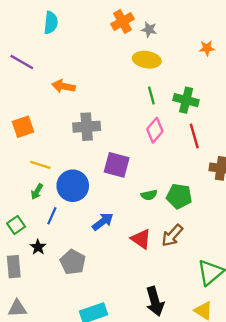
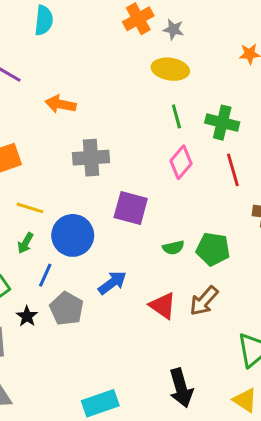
gray pentagon: (73, 262) -> (67, 309), moved

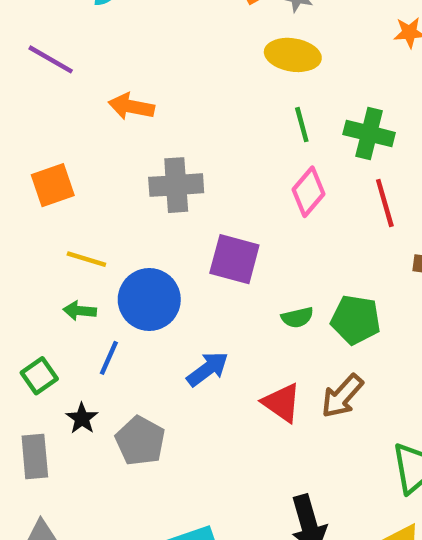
green arrow: (25, 243) -> (80, 311), turned 65
gray pentagon: (67, 309) -> (140, 441), moved

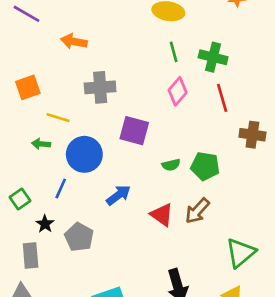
yellow line: (86, 259) -> (58, 118), moved
green arrow: (80, 311) -> (41, 144), moved
gray rectangle: (35, 457) -> (31, 255), moved

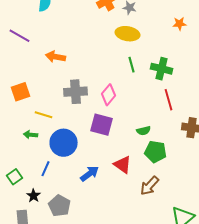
pink diamond: (178, 91) -> (108, 95), moved
green semicircle: (171, 165) -> (144, 131), moved
red triangle: (162, 215) -> (122, 165), moved

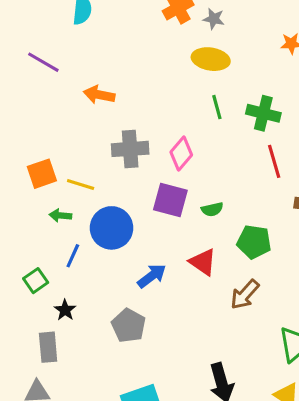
orange square: (20, 92) -> (42, 174), moved
green semicircle: (144, 131) -> (212, 209), moved
blue line: (46, 169) -> (73, 256), moved
gray pentagon: (60, 206) -> (129, 326), moved

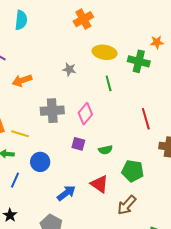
gray star: (214, 19) -> (69, 69), moved
orange arrow: (99, 95) -> (22, 80), moved, turned -30
green cross: (263, 113) -> (139, 61), moved
purple square: (170, 200) -> (78, 144), size x0.6
blue circle: (112, 228) -> (40, 162), size x0.7

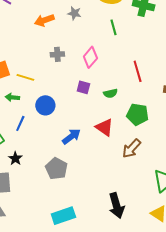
orange arrow: (22, 80) -> (44, 20), moved
gray cross: (52, 111) -> (57, 54), size x0.6
red line: (146, 119) -> (138, 71), moved

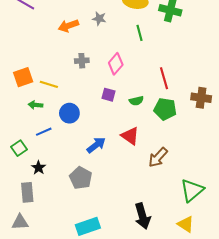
green pentagon: (138, 114) -> (165, 109), moved
blue line: (20, 123) -> (44, 132), turned 42

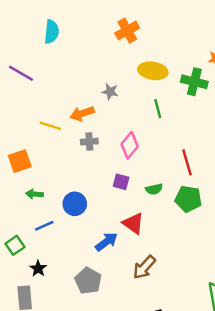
orange arrow: (68, 26) -> (82, 114), moved
yellow line: (49, 84) -> (50, 126), moved
red triangle: (130, 136) -> (133, 223), moved
brown arrow: (158, 157) -> (144, 267), moved

